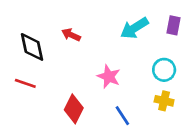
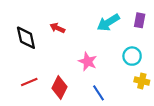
red line: (25, 83) -> (29, 82), moved, turned -42
yellow cross: (164, 101) -> (142, 81), moved

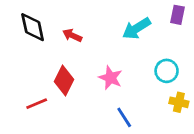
purple rectangle: (140, 20) -> (178, 15), moved
black diamond: (26, 38) -> (33, 27), moved
red diamond: (60, 87) -> (64, 80), moved

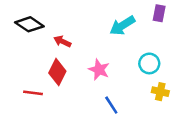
black diamond: (33, 27) -> (29, 24), turned -44
red arrow: (72, 35) -> (62, 41), moved
red line: (37, 104) -> (33, 93), turned 30

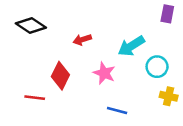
cyan arrow: (122, 26) -> (131, 46), moved
red arrow: (62, 41) -> (82, 40), moved, turned -42
blue line: (111, 105) -> (117, 110), turned -42

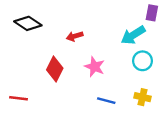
cyan arrow: (131, 46) -> (133, 35), moved
yellow cross: (169, 96) -> (142, 97), moved
red line: (35, 98) -> (19, 98), moved

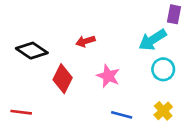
black diamond: (28, 23) -> (32, 51), moved
yellow cross: (142, 97) -> (163, 111), turned 35

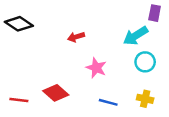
black diamond: (32, 51) -> (19, 24), moved
red diamond: (63, 79) -> (56, 93), moved, turned -75
yellow cross: (163, 111) -> (145, 99), turned -35

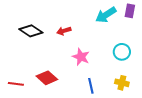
black diamond: (19, 24) -> (31, 31), moved
cyan arrow: (136, 36) -> (106, 15), moved
blue line: (108, 102) -> (91, 86), turned 63

